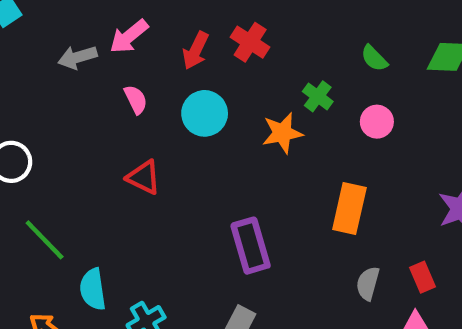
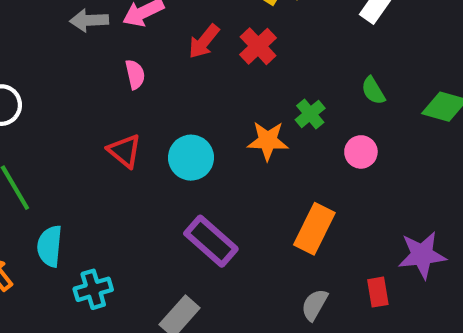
cyan circle: (205, 113) -> (191, 158), moved
purple rectangle: (251, 246) -> (211, 241), turned -46
red rectangle: (422, 277) -> (378, 292), moved

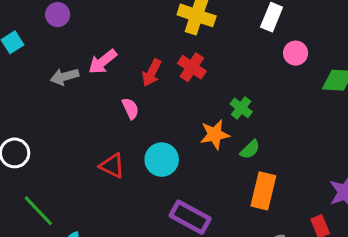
pink semicircle: (135, 74) -> (130, 108), moved
green semicircle: (373, 91) -> (250, 149), moved, turned -90
pink circle: (361, 152) -> (296, 53), moved

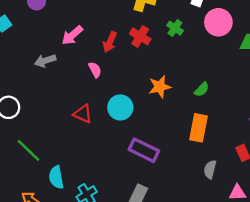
pink circle: (296, 53) -> (218, 22), size x1.5
gray arrow: (65, 77) -> (45, 61), moved
green cross: (241, 108) -> (175, 28), moved
green semicircle: (250, 149) -> (202, 89), moved

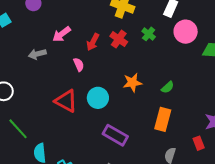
red triangle: (83, 114) -> (66, 101), size x1.4

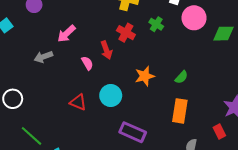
red arrow: (93, 42) -> (106, 50), moved, turned -42
red triangle: (66, 101) -> (78, 102), size x0.7

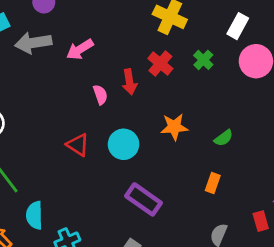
gray arrow: (43, 57) -> (33, 43), moved, size x1.4
orange rectangle: (180, 111) -> (213, 183), size x0.6

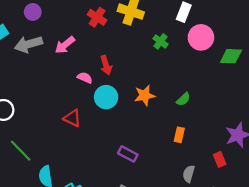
red cross: (160, 63) -> (97, 17), moved
pink semicircle: (100, 95) -> (85, 78), turned -40
cyan circle: (124, 144) -> (106, 97), moved
purple rectangle: (144, 199) -> (128, 154), size x0.7

